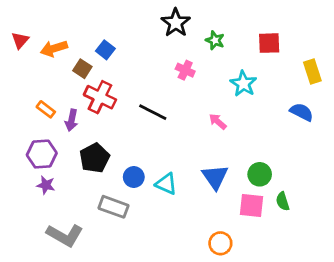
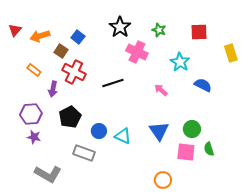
black star: (176, 23) -> (120, 27), moved
pink cross: (185, 70) -> (137, 52), size x1.5
orange rectangle: (46, 109) -> (34, 70), moved
black line: (153, 112) -> (113, 83), turned -45
blue semicircle: (302, 112) -> (203, 85), moved

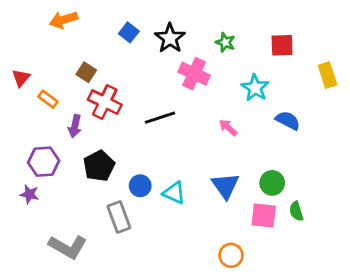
red triangle: (15, 30) -> (21, 78), moved
orange arrow: (40, 36) -> (64, 20), moved
blue square: (78, 37) -> (129, 32), moved
purple star: (34, 137) -> (29, 194), moved
gray rectangle: (84, 153) -> (119, 217), turned 50

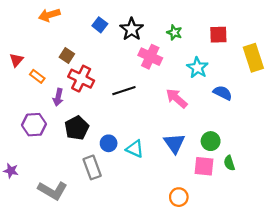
yellow rectangle: (328, 75) -> (253, 58), size x1.4
pink arrow: (228, 128) -> (177, 98), size x1.5
purple star: (29, 194) -> (11, 171), moved

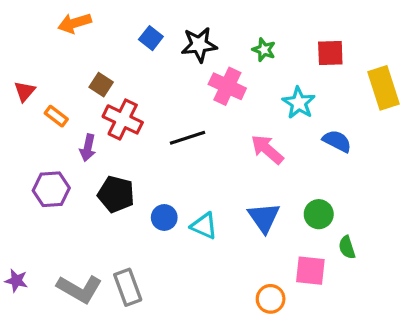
black star: (132, 29) -> (199, 45), turned 30
black pentagon: (77, 128) -> (116, 194), turned -30
pink square: (204, 166) -> (310, 271), moved
gray rectangle: (92, 167) -> (128, 287), moved
purple star: (11, 171) -> (16, 281), moved

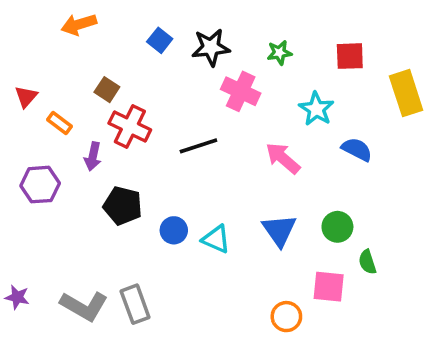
green star: (264, 50) -> (279, 53), turned -30
purple hexagon: (51, 189) -> (40, 185), moved

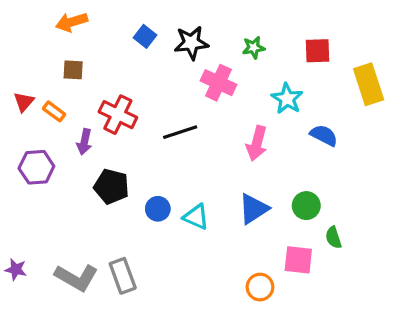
brown square: (107, 90) -> (73, 70), moved, turned -30
red triangle: (26, 97) -> (24, 102), moved
pink arrow: (283, 158) -> (257, 143), turned -116
blue triangle: (279, 230) -> (254, 209), turned 32

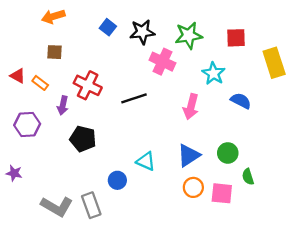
green star: (254, 48) -> (189, 35), size x1.6
red triangle: (24, 102) -> (18, 76), turned -42
blue circle: (158, 209) -> (117, 180), moved
purple star: (16, 269) -> (14, 173), moved
orange circle: (260, 287) -> (193, 187), moved

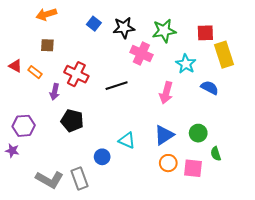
yellow rectangle: (274, 63) -> (224, 55), moved
purple hexagon: (27, 124) -> (24, 126), moved

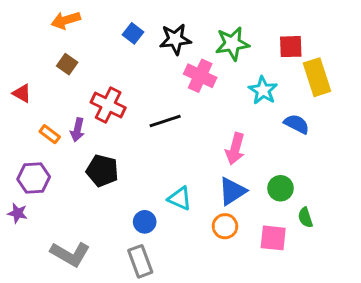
brown square: (47, 45) -> (67, 64), turned 32
orange rectangle: (35, 72) -> (50, 134), moved
pink arrow: (166, 93) -> (235, 149), moved
orange circle: (168, 163) -> (225, 226), moved
gray rectangle: (79, 179) -> (140, 261), moved

